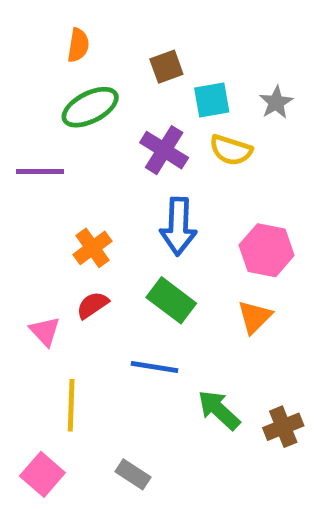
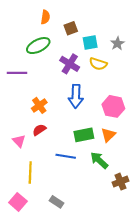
orange semicircle: (78, 45) -> (45, 17), moved
green rectangle: (171, 300) -> (84, 135), moved, turned -48
green arrow: (219, 410) -> (99, 160), moved

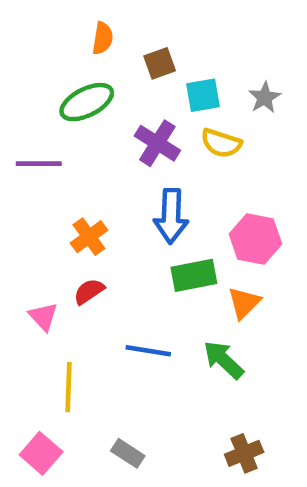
green rectangle: (84, 135) -> (194, 275), moved
brown cross: (120, 182) -> (244, 453), moved

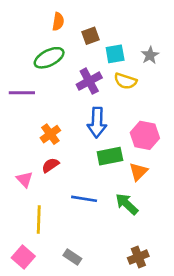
purple cross: (157, 143) -> (89, 81), turned 30

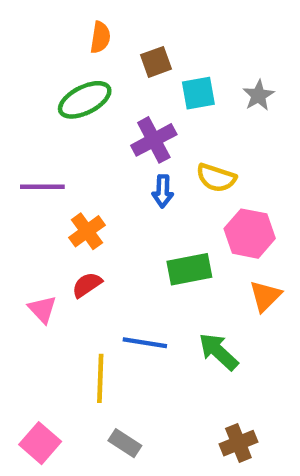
yellow semicircle: (125, 81) -> (216, 178), moved
purple line: (22, 93) -> (42, 187), moved
blue arrow: (97, 122) -> (163, 191), moved, size x0.6
orange triangle: (138, 172) -> (265, 296), moved
yellow line: (39, 219) -> (100, 378), moved

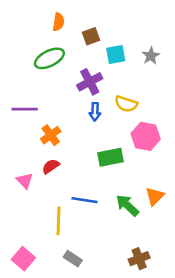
orange triangle: (265, 296) -> (155, 196), moved

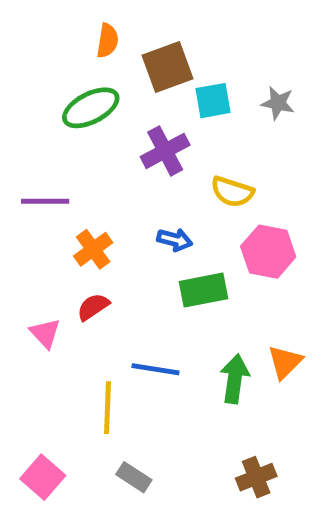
brown square: (91, 36) -> (167, 67), size x1.5
gray star: (151, 56) -> (278, 103), turned -30
blue arrow: (95, 112) -> (175, 240), moved, turned -78
green arrow: (127, 205) -> (235, 379), turned 55

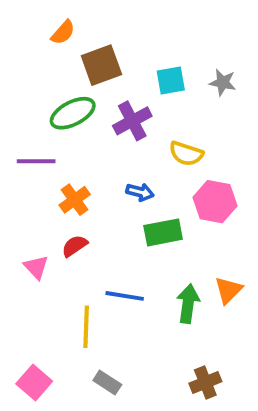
orange semicircle: (108, 41) -> (63, 32), moved, turned 32
brown square: (167, 67) -> (101, 65), moved
green ellipse: (91, 108) -> (73, 113), moved

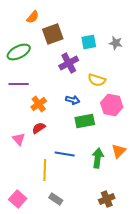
green ellipse: (73, 113) -> (19, 52), moved

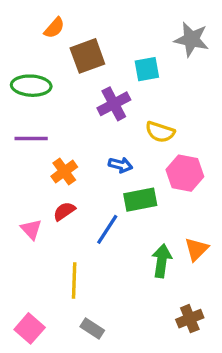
gray star: (116, 43) -> (191, 39), moved, size x1.5
green ellipse: (19, 52) -> (31, 86), turned 30
blue line: (65, 154) -> (107, 229), moved, turned -66
brown cross: (107, 199) -> (190, 319), moved

